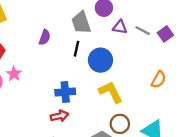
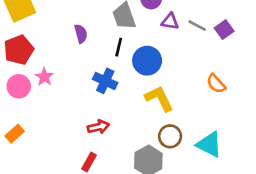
purple semicircle: (45, 37) -> (81, 34), turned -35
orange semicircle: (159, 79) -> (216, 84), turned 108
blue cross: (65, 92) -> (105, 81), moved, turned 30

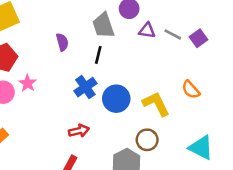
blue circle: (147, 61) -> (116, 99), moved
blue cross: (105, 81) -> (85, 87), turned 30
yellow L-shape: (159, 98) -> (156, 104), moved
cyan triangle: (209, 144) -> (201, 147), moved

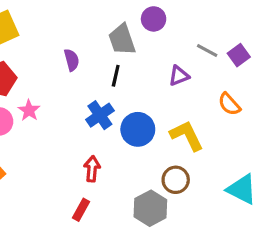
purple triangle: (147, 31) -> (179, 76), moved, turned -30
orange semicircle: (191, 90) -> (229, 104), moved
red arrow: (79, 131) -> (92, 169), turned -72

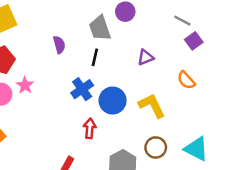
gray line: (207, 50) -> (182, 21), moved
red arrow: (92, 169) -> (90, 128), moved
brown circle: (176, 180) -> (156, 147), moved

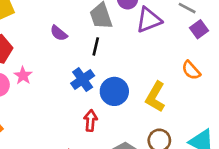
purple semicircle: (59, 45) -> (59, 33), turned 144
purple triangle: (146, 57) -> (149, 20), moved, size x1.5
yellow L-shape: (152, 106) -> (155, 97), turned -124

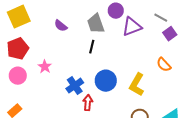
purple semicircle: (59, 33) -> (61, 26), moved
pink star: (23, 76) -> (45, 67), moved
blue cross: (83, 80) -> (75, 86), moved

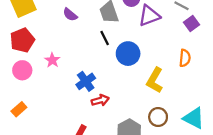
black line: (92, 47) -> (105, 38), turned -40
orange semicircle: (164, 65) -> (185, 58), turned -133
blue circle: (106, 81) -> (128, 54), moved
red arrow: (88, 103) -> (100, 100), turned 70

